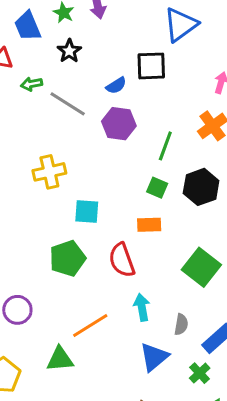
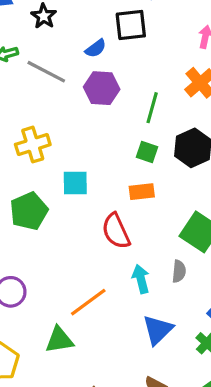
green pentagon: (67, 258) -> (29, 211), moved
gray semicircle: (181, 324) -> (179, 271), moved

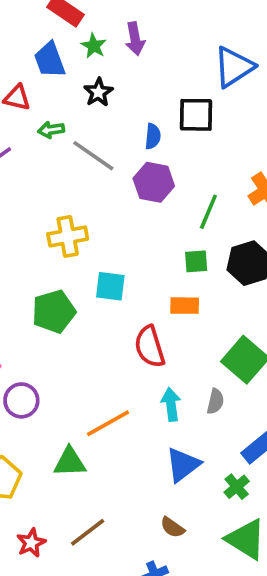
blue semicircle: (96, 48) -> (153, 136), turned -55
green square: (147, 152) -> (196, 261), turned -30

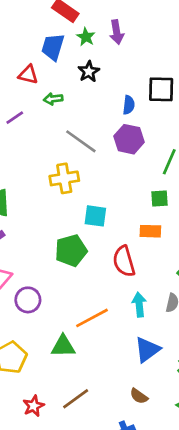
blue trapezoid: (50, 60) -> (53, 47), turned 36
gray line: (93, 156) -> (81, 141), moved
green pentagon: (54, 311) -> (71, 250), moved

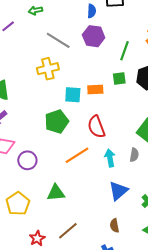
orange rectangle: (150, 231) -> (95, 90), moved
orange line: (92, 318) -> (77, 155), moved
brown semicircle: (139, 396) -> (114, 226), turned 48

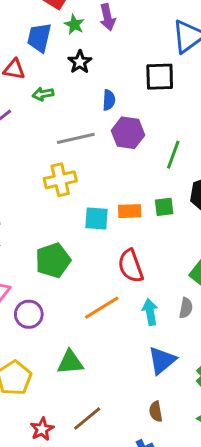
blue semicircle: (92, 11) -> (109, 100), moved
gray line: (58, 40) -> (76, 138), turned -45
green square: (119, 78) -> (164, 207), moved
green pentagon: (57, 122) -> (53, 260), moved

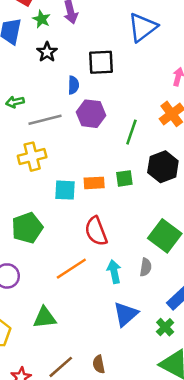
black square: (160, 77) -> (101, 62), moved
green arrow: (43, 94) -> (15, 102), moved
brown semicircle: (156, 411) -> (99, 364), moved

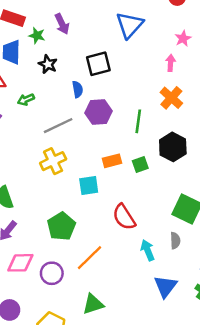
green arrow: (15, 102) -> (26, 100), moved
orange rectangle: (94, 183) -> (112, 161), moved
orange line: (71, 269) -> (89, 258), moved

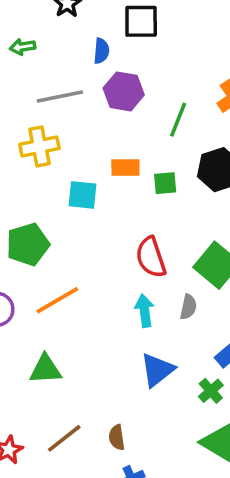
red semicircle: (124, 217) -> (151, 257), moved

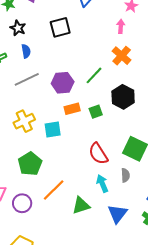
blue semicircle: (101, 51) -> (26, 51), moved
purple hexagon: (124, 91) -> (63, 83), moved
green line: (178, 120) -> (94, 75), turned 36
yellow cross: (39, 146) -> (24, 121), moved
green triangle: (45, 369) -> (81, 205), moved

